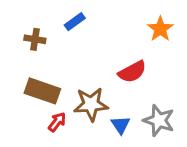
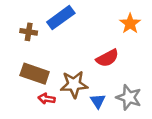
blue rectangle: (75, 22) -> (61, 18), size x1.6
red arrow: (57, 122) -> (47, 99), turned -119

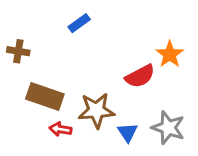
blue rectangle: (61, 18) -> (79, 23), size x0.6
orange star: (130, 24) -> (170, 54), moved
brown cross: (29, 32) -> (18, 51), moved

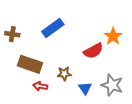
blue rectangle: (79, 23) -> (53, 28), moved, size x1.5
brown star: (96, 111) -> (64, 74), size x0.6

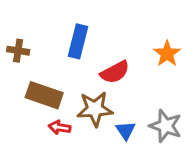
blue rectangle: (53, 28) -> (78, 41), turned -40
red semicircle: (93, 51) -> (115, 72), moved
brown star: (64, 74) -> (95, 109), size x1.6

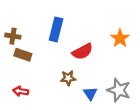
brown rectangle: (44, 95) -> (23, 55), moved, size x0.7
brown star: (95, 109) -> (68, 78), size x0.6
red arrow: (60, 127) -> (21, 91), moved

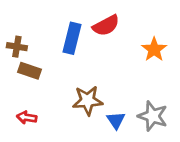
red semicircle: (82, 52) -> (106, 25), moved
brown star: (68, 78) -> (88, 100), size x1.5

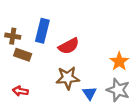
red semicircle: (106, 25) -> (69, 46), moved
blue rectangle: (72, 38) -> (42, 31), moved
orange star: (154, 50) -> (119, 61), moved

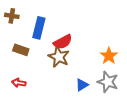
brown cross: (13, 36) -> (12, 16), moved
brown star: (68, 78) -> (59, 57), moved, turned 30
blue triangle: (90, 93) -> (82, 85), turned 32

